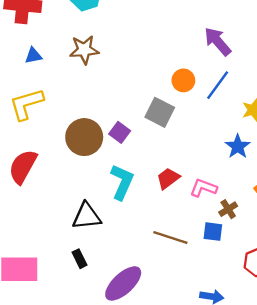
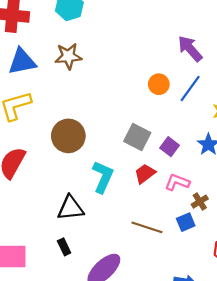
blue triangle: (33, 56) -> (22, 62), size x1.8
gray square: (160, 112) -> (137, 137), moved
purple square: (120, 132) -> (170, 147), moved
blue square: (213, 232) -> (186, 222), turned -30

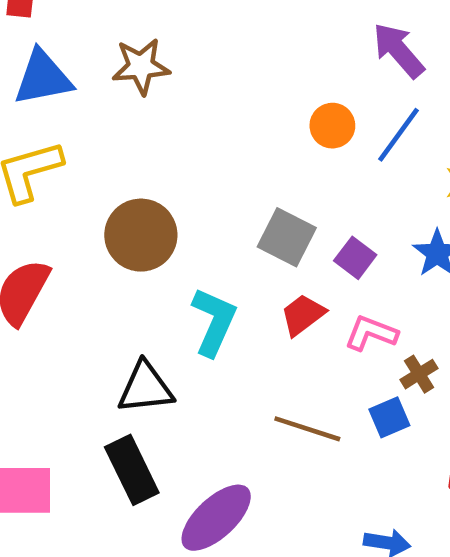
black rectangle: (64, 247) -> (132, 470), size x1.8

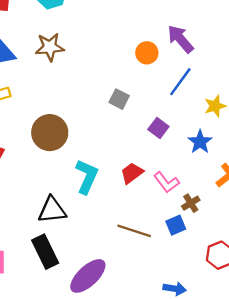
orange circle: (332, 126) -> (147, 53), moved
gray square: (287, 237) -> (119, 99), moved, size x0.7
purple square: (355, 258) -> (158, 128), moved
pink L-shape: (371, 333) -> (167, 182), turned -148

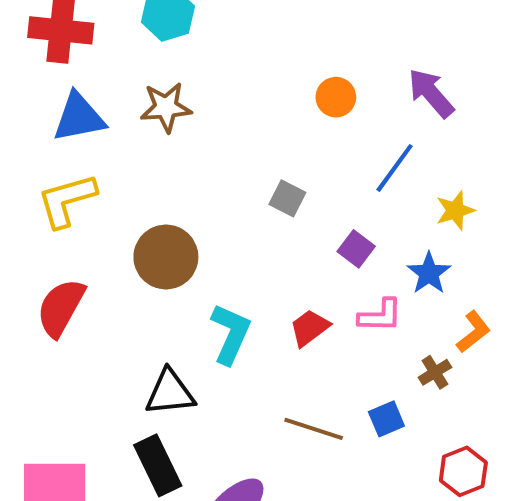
purple arrow: (180, 39) -> (431, 93), moved
orange circle: (147, 53) -> (336, 97), moved
pink L-shape: (167, 182) -> (380, 316), moved, turned -52
brown cross: (191, 203) -> (435, 372), moved

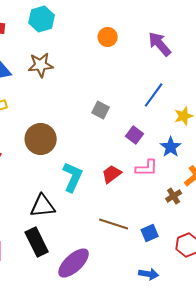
purple arrow: (431, 93) -> (160, 44), moved
orange circle: (336, 97) -> (108, 37), moved
blue square: (386, 419) -> (150, 233), moved

